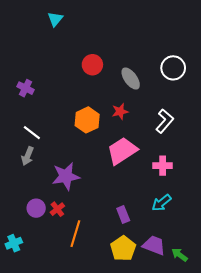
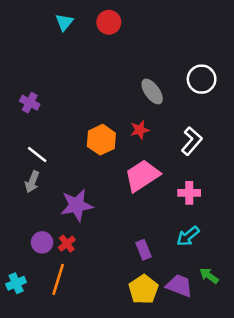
red circle: (92, 65) -> (109, 22), moved
orange line: (75, 234) -> (58, 279), moved
green arrow: (180, 255) -> (209, 276), moved

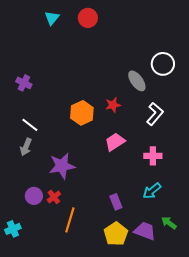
gray ellipse: (152, 92) -> (137, 81), moved
pink trapezoid: (142, 176) -> (115, 142), size x0.7
orange line: (58, 279) -> (70, 220), moved

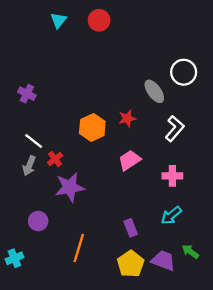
red cross: (54, 197) -> (55, 159), moved

